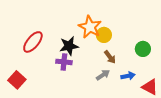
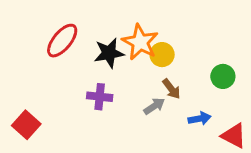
red ellipse: (33, 42) -> (62, 41), moved
black star: (69, 46) -> (109, 53), moved
gray arrow: (103, 75) -> (154, 106), moved

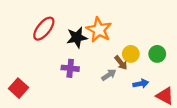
yellow circle: (162, 55) -> (131, 54), moved

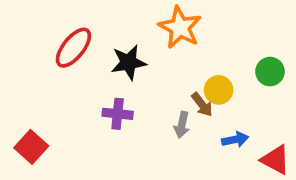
orange star: (99, 30) -> (180, 27), moved
green circle: (157, 54) -> (270, 72), moved
gray arrow: (109, 75) -> (182, 125), turned 136

